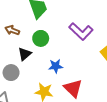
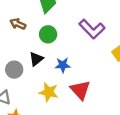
black triangle: (25, 54) -> (36, 59), moved

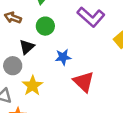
black triangle: (36, 59) -> (27, 47), moved
yellow star: (49, 92) -> (32, 86), moved, turned 30

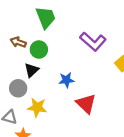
green circle: (45, 26) -> (39, 50), moved
yellow star: (32, 86) -> (37, 107), turned -30

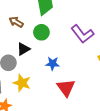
green circle: (39, 50) -> (41, 32), moved

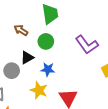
blue star: (53, 64) -> (48, 69), moved
yellow star: (22, 83) -> (39, 90), moved

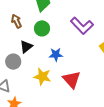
brown arrow: (21, 30) -> (16, 21), turned 40
blue star: (48, 69) -> (56, 55), moved

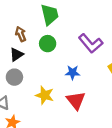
black triangle: (26, 47) -> (16, 55), moved
blue star: (56, 55) -> (72, 72), moved

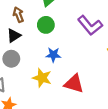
blue star: (72, 72) -> (53, 55), moved
red triangle: (76, 100) -> (74, 84), turned -36

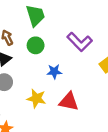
blue star: (53, 55) -> (54, 72), moved

